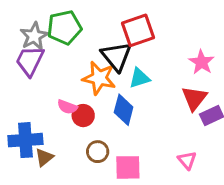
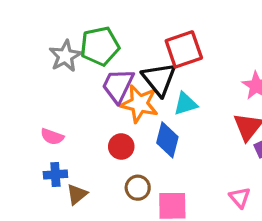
purple trapezoid: (30, 61) -> (118, 86), moved
pink semicircle: (67, 107) -> (52, 137), moved
blue cross: (25, 140) -> (55, 175), size x0.6

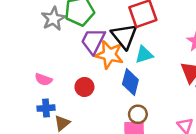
red circle: (121, 147) -> (84, 87), moved
brown circle: (138, 188) -> (138, 114), moved

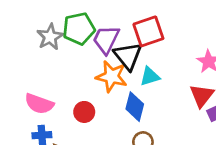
purple trapezoid: (93, 41) -> (106, 40), moved
pink semicircle: (43, 80) -> (39, 104), size x1.5

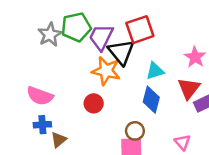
cyan triangle: (150, 76) -> (155, 71), moved
blue diamond: (135, 107) -> (151, 100), moved
red circle: (84, 112) -> (94, 103), moved

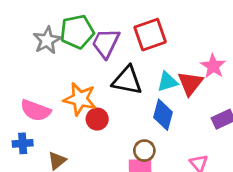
black triangle: (121, 52) -> (127, 80), moved, turned -40
orange star: (106, 71) -> (80, 99), moved
red triangle: (189, 88) -> (190, 83), moved
blue cross: (42, 125) -> (23, 143), moved

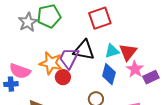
purple trapezoid: (106, 43) -> (69, 58), moved
pink star: (213, 66) -> (135, 69), moved
blue cross: (23, 143) -> (11, 84), moved

